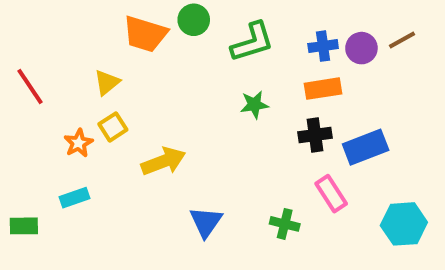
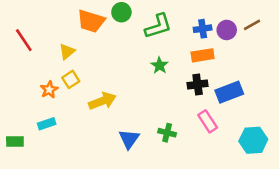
red line: (30, 86) -> (24, 40), moved
green star: (254, 105) -> (159, 65), turned -30
green cross: (285, 224) -> (167, 133), moved

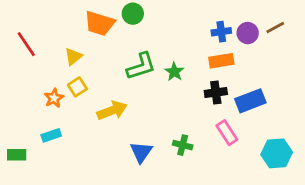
green L-shape: (158, 26) -> (141, 66), moved

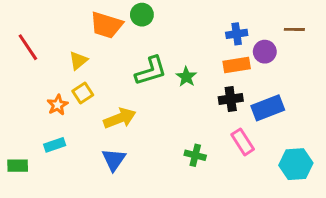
brown line: (275, 27) -> (294, 29), turned 30
purple circle: (248, 33) -> (265, 52), moved
blue triangle: (141, 152) -> (114, 160), moved

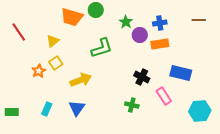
purple circle: (265, 52) -> (140, 35), moved
green star: (186, 77) -> (126, 22), moved
black cross: (231, 99) -> (142, 77), moved, turned 35
blue rectangle: (268, 108) -> (181, 73), turned 35
cyan rectangle: (55, 145) -> (47, 109), moved, turned -48

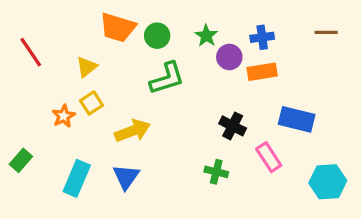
green circle: (96, 10) -> (157, 36), moved
cyan rectangle: (47, 109) -> (77, 178), size x1.5
green rectangle: (12, 112) -> (21, 160), moved, turned -48

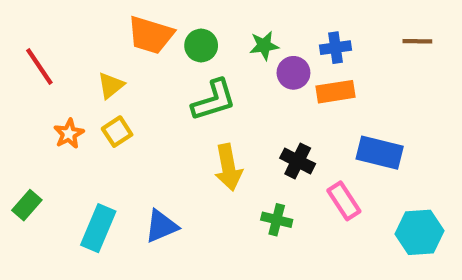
green star: (206, 36) -> (264, 46), turned 30
orange star: (64, 116) -> (69, 134), moved
yellow arrow: (133, 131) -> (228, 167), moved, turned 100
blue triangle: (126, 177) -> (161, 226), turned 32

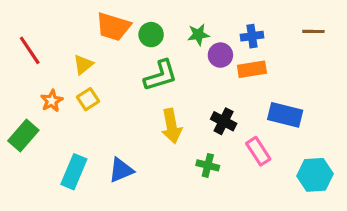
green rectangle: (27, 205) -> (23, 135), moved, size x1.4

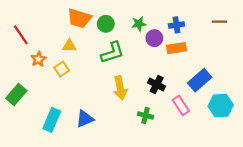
yellow triangle: (83, 65) -> (69, 46), moved, turned 40
orange star: (52, 101) -> (38, 59), moved
blue rectangle: (285, 115) -> (200, 80), turned -55
cyan hexagon: (315, 175) -> (221, 106), moved

